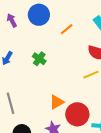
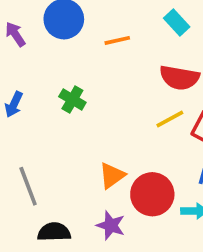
orange line: (67, 29) -> (117, 40), turned 32

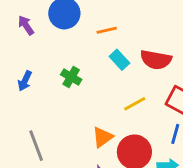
cyan rectangle: (177, 23) -> (119, 60), moved
yellow line: (170, 119) -> (135, 104), moved

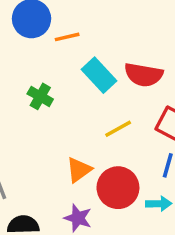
orange line: (107, 30) -> (67, 37), moved
cyan rectangle: (119, 60) -> (99, 75), size x1.4

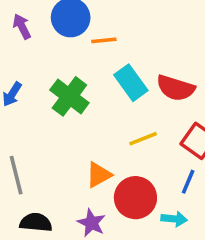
green cross: (40, 96) -> (69, 96), size x1.5

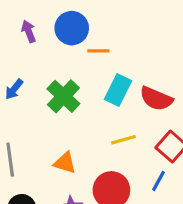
cyan rectangle: (131, 83) -> (118, 90), turned 56
orange triangle: (99, 175) -> (65, 163), moved, turned 40

